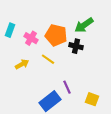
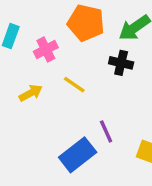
orange pentagon: (56, 35) -> (86, 23), moved
pink cross: (31, 38) -> (46, 49), turned 32

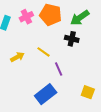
pink cross: (46, 49) -> (26, 17), moved
purple line: (106, 131) -> (59, 69), moved

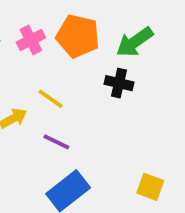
yellow line: (44, 52) -> (50, 99), moved
purple line: (59, 69) -> (56, 142), moved, turned -40

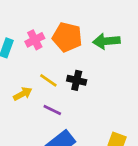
green arrow: (135, 42) -> (106, 41), turned 30
black cross: (119, 83) -> (77, 80), moved

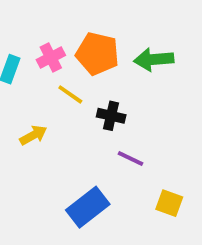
yellow line: (48, 80) -> (70, 94), moved
purple line: (52, 110) -> (130, 158), moved

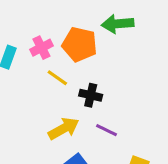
green arrow: (154, 59) -> (118, 24), moved
yellow arrow: (33, 135) -> (64, 129), moved, size x1.4

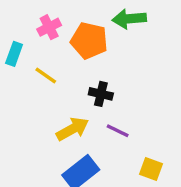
pink cross: (41, 48) -> (49, 27), moved
yellow line: (57, 78) -> (46, 76), moved

